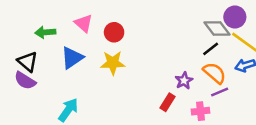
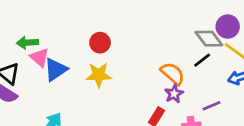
pink triangle: (84, 23) -> (40, 57), moved
orange semicircle: (215, 73) -> (173, 74), moved

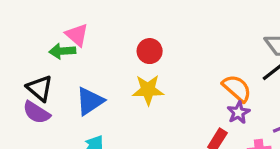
pink triangle: (40, 57) -> (77, 35), moved
blue triangle: (56, 70) -> (90, 101), moved

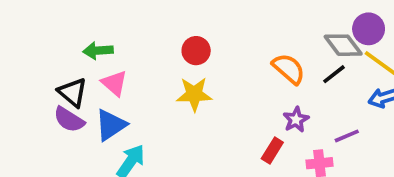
pink triangle: (77, 35) -> (114, 83), moved
orange semicircle: (237, 88) -> (289, 69), moved
blue triangle: (90, 101) -> (111, 125), moved

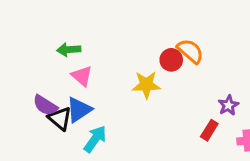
red circle: (196, 51) -> (171, 60), moved
orange semicircle: (289, 69) -> (190, 51), moved
black triangle: (73, 92) -> (60, 118), moved

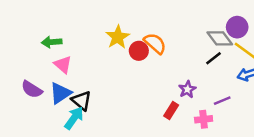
yellow star: (146, 85) -> (118, 37), moved, turned -30
black triangle: (60, 118) -> (82, 101), moved

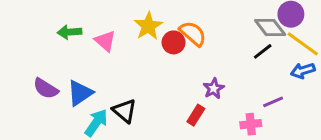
pink triangle: (63, 64) -> (105, 41), moved
purple star: (187, 89) -> (214, 88), moved
black triangle: (82, 101) -> (124, 111), moved
red rectangle: (171, 111) -> (196, 115), moved

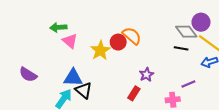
yellow star: (148, 26) -> (100, 50), moved
green arrow: (70, 32) -> (58, 27), moved
black line: (263, 51) -> (181, 48), turned 48
blue triangle: (80, 93) -> (73, 78), moved, turned 36

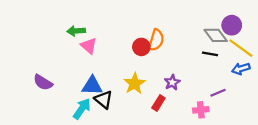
orange semicircle: (132, 36) -> (156, 40), turned 66
yellow star: (100, 50) -> (134, 84), moved

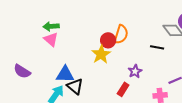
pink triangle: (89, 46) -> (51, 39), moved
black line: (210, 54) -> (157, 47), moved
yellow star: (134, 84) -> (101, 54), moved

